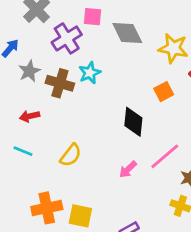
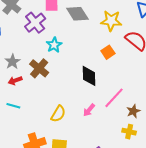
gray star: (29, 71) -> (12, 62), moved
brown cross: (60, 83) -> (39, 68), moved, turned 30
yellow semicircle: (71, 155) -> (58, 114), moved

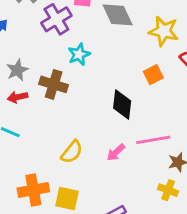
brown cross: (39, 68) -> (54, 84), turned -30
pink line: (114, 98) -> (153, 140), turned 30

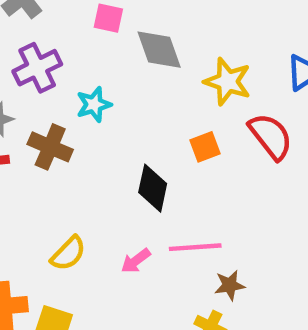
purple cross: (56, 19) -> (37, 68), moved

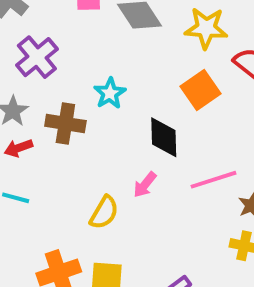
cyan star: (94, 104) -> (110, 93), moved
orange square: (205, 147) -> (200, 90), size x1.4
pink arrow: (136, 261) -> (145, 185), moved

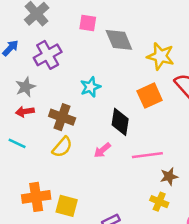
brown cross: (65, 123) -> (62, 117), moved
yellow semicircle: (104, 213) -> (62, 147), moved

